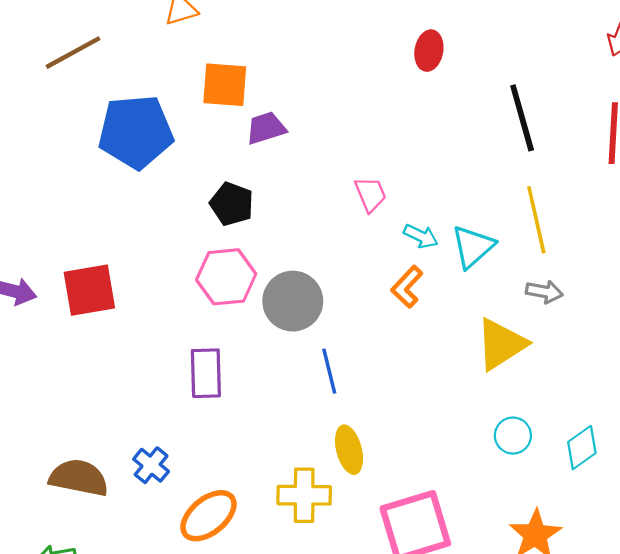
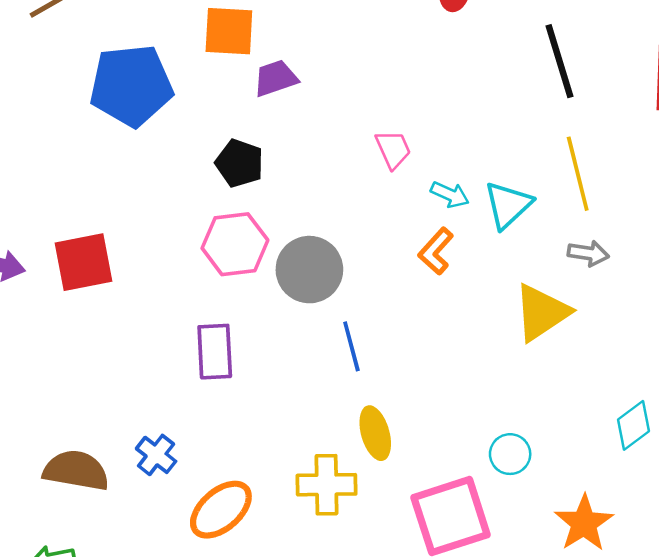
cyan circle: (513, 436) -> (510, 454), moved

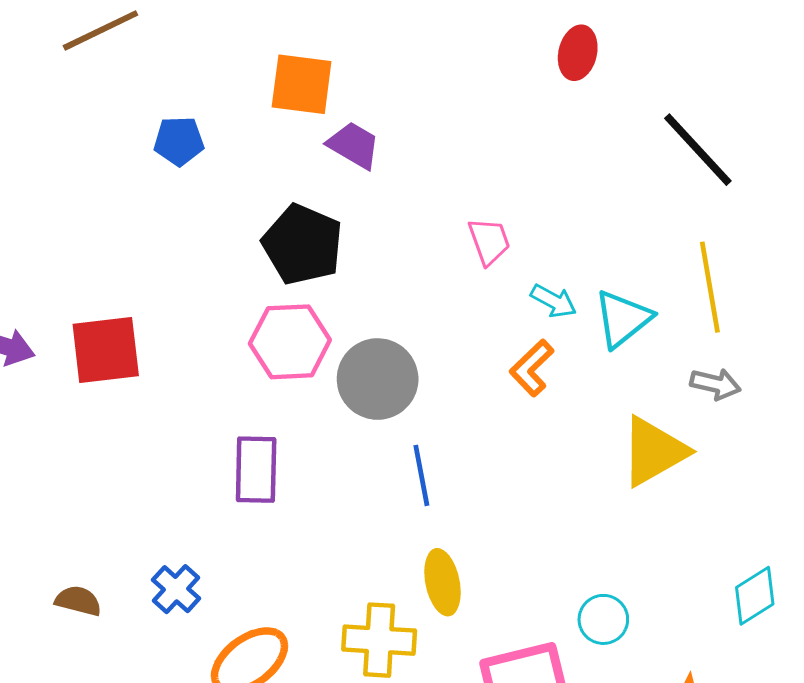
black line: (560, 61) -> (698, 150), turned -30
purple trapezoid: (276, 78) -> (354, 145), turned 45
blue pentagon: (131, 85) -> (179, 141), size x0.5
black pentagon: (239, 163) -> (303, 245), size x1.4
brown semicircle: (76, 470) -> (78, 601), size x0.6

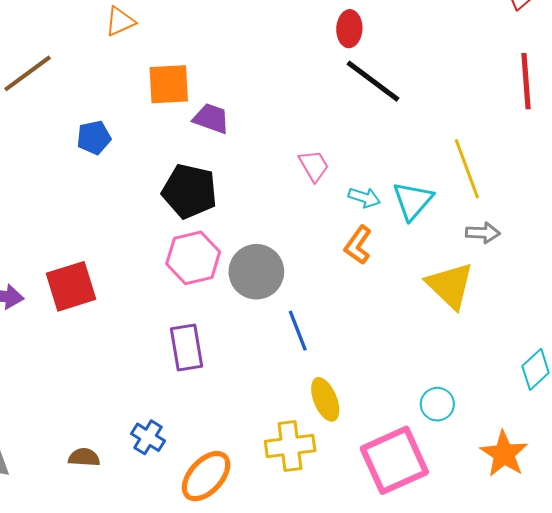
black line: (698, 150) -> (373, 81), moved
yellow triangle: (654, 451) -> (450, 286), turned -36

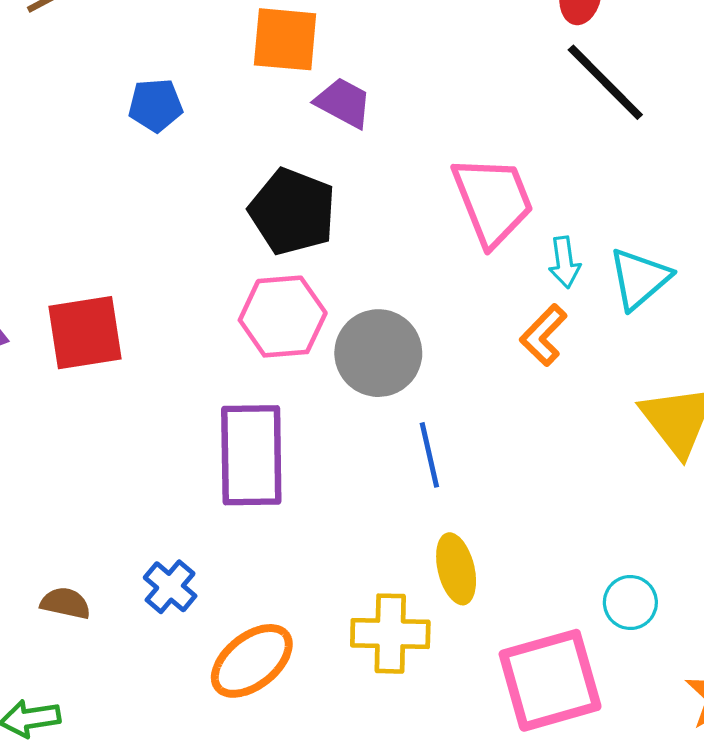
pink trapezoid: (314, 166) -> (493, 201), size x1.8
cyan arrow: (364, 198) -> (564, 262), turned 56
purple rectangle: (186, 347) -> (251, 455), size x1.4

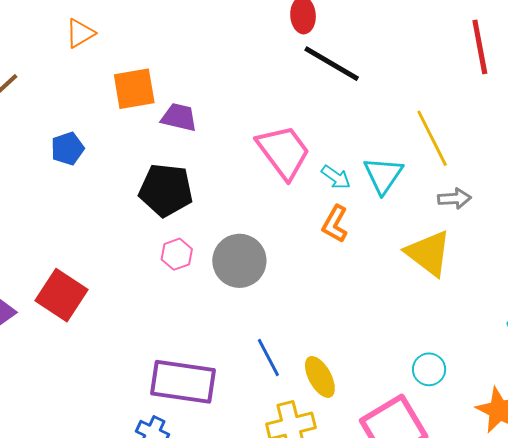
cyan arrow: (564, 262) -> (336, 177), turned -32
pink hexagon: (283, 317) -> (177, 254), size x0.6
red square: (85, 333) -> (62, 295), turned -33
purple rectangle: (251, 455) -> (183, 382), moved, turned -66
blue line: (429, 455) -> (268, 358), moved

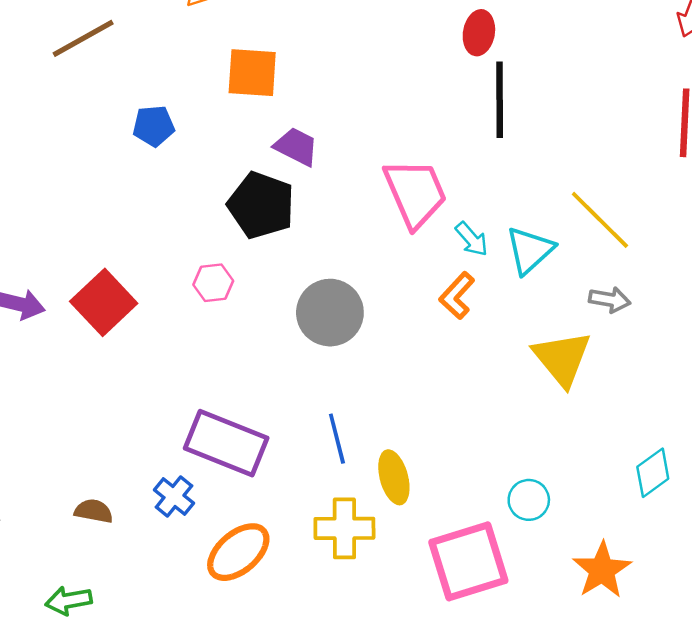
black line: (332, 64) -> (500, 100), turned 46
purple trapezoid: (179, 117) -> (296, 147), moved
yellow line: (432, 138) -> (600, 220), turned -32
pink hexagon: (177, 254) -> (213, 283), moved

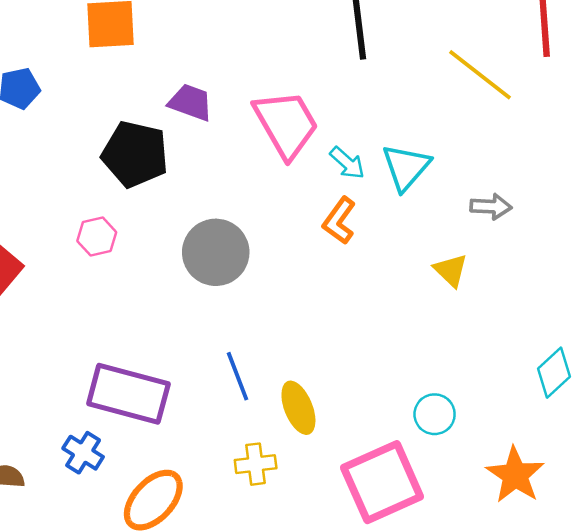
purple trapezoid: (296, 147) -> (191, 102), moved
yellow line: (600, 220) -> (480, 75), moved
yellow triangle: (562, 358) -> (451, 270), size x0.6
yellow cross: (344, 528) -> (256, 464), size x0.7

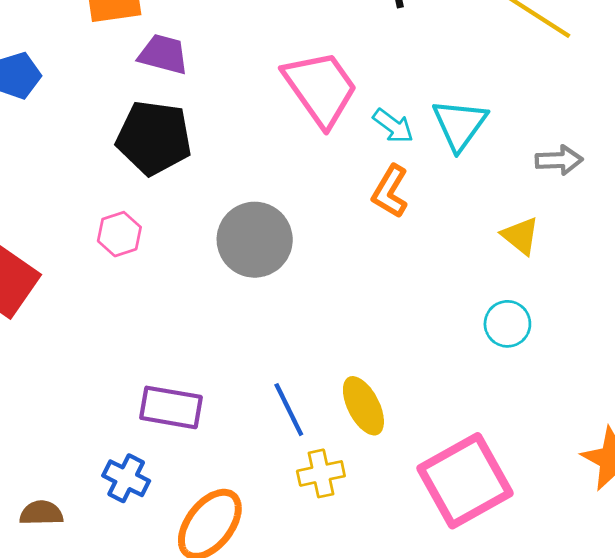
purple trapezoid: (191, 102) -> (163, 54), moved
blue line: (238, 376) -> (289, 410), moved
purple rectangle: (128, 394) -> (171, 407), size x0.7
cyan circle: (435, 414) -> (507, 324), moved

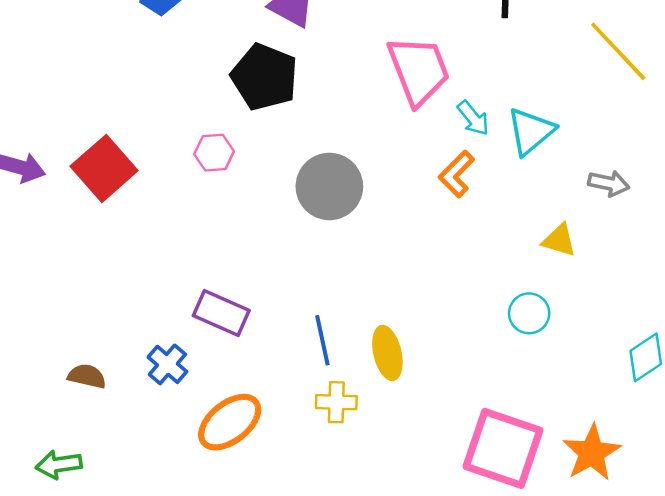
yellow triangle: (520, 236) -> (559, 240), turned -36
pink square: (465, 481) -> (503, 448), moved, turned 34

